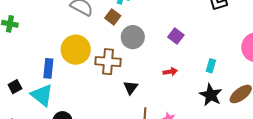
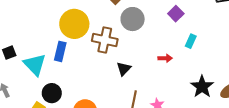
purple square: (176, 36) -> (176, 14), moved
cyan rectangle: (211, 66) -> (191, 41), moved
blue rectangle: (48, 68) -> (60, 51), moved

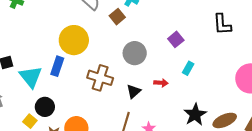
gray circle: (133, 19) -> (135, 53), moved
brown cross: (105, 40) -> (100, 78), moved
black triangle: (124, 69) -> (134, 91), moved

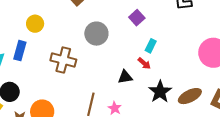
yellow circle: (74, 40) -> (35, 24), size x0.6
red arrow: (161, 83) -> (144, 63), moved, turned 40
black triangle: (134, 91) -> (125, 77), moved, turned 35

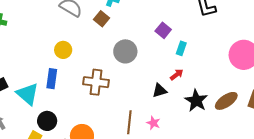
cyan rectangle: (151, 46) -> (181, 48), moved
red arrow: (144, 63) -> (177, 75), turned -72

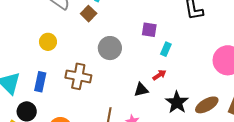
purple square: (163, 30) -> (149, 30), turned -35
blue rectangle: (52, 79) -> (40, 82), moved

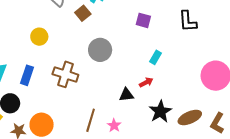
purple square: (149, 30) -> (143, 20), moved

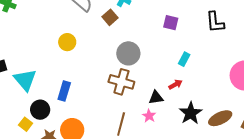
brown cross: (65, 74) -> (121, 82), moved
blue rectangle: (27, 75) -> (64, 91), moved
pink star: (114, 125) -> (149, 116), moved

